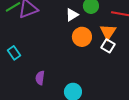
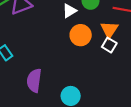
purple semicircle: (40, 78) -> (34, 80), size x1.5

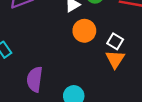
orange triangle: (109, 30) -> (115, 59), moved

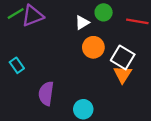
white square: (115, 41) -> (123, 57), size x1.5

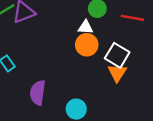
white triangle: (82, 23) -> (86, 27), moved, turned 35

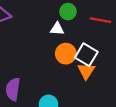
orange circle: (87, 45) -> (66, 54), moved

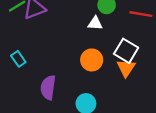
orange circle: (66, 54) -> (92, 60), moved

